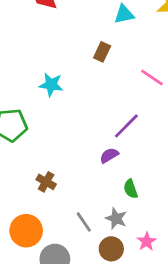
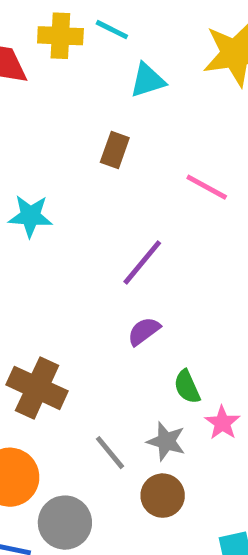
purple line: (126, 126) -> (142, 262), moved
brown cross: (46, 182) -> (37, 388), size x1.6
pink star: (147, 241) -> (222, 423), moved

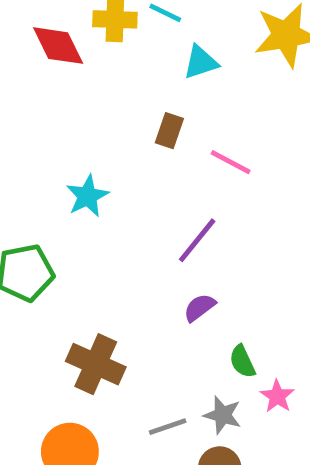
pink line: (207, 187) -> (231, 162), moved
cyan star: (30, 216) -> (87, 196), turned -30
gray line: (110, 453) -> (168, 427), turned -69

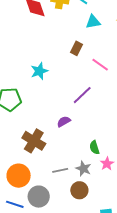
purple semicircle: (200, 308) -> (64, 122), moved

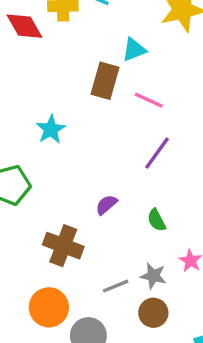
cyan triangle: (93, 22) -> (134, 50), moved
brown rectangle: (77, 48) -> (105, 81), size x1.5
purple line: (82, 95) -> (157, 153), moved
green semicircle: (94, 147) -> (157, 220), moved

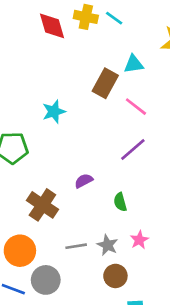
brown circle: (153, 313) -> (115, 276), moved

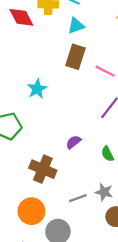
cyan triangle: (134, 64) -> (76, 26), moved

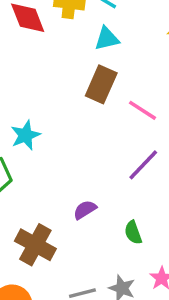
cyan star: (37, 89) -> (25, 135), moved

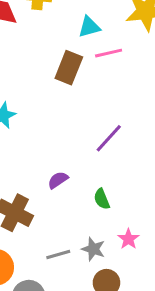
cyan triangle: (107, 39) -> (89, 27), moved
pink line: (143, 110) -> (109, 53), moved, turned -44

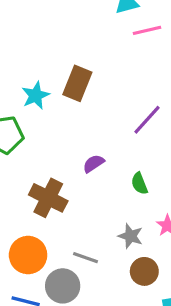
brown rectangle: (69, 68) -> (77, 83), moved
gray line: (58, 255) -> (85, 258), moved, turned 35

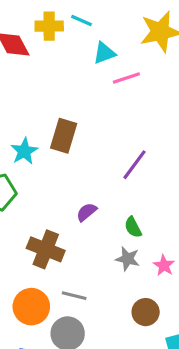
gray star: (131, 236) -> (128, 259), moved
gray line: (85, 258) -> (74, 296), moved

